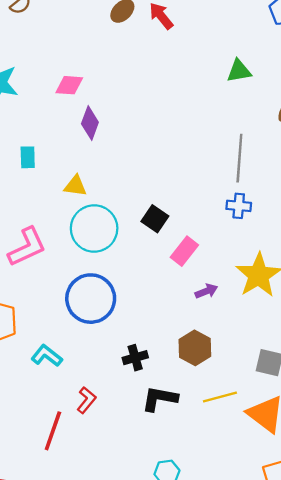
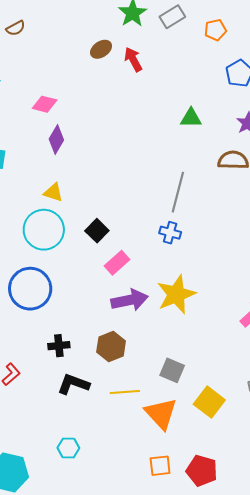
yellow triangle: (75, 186) -> (53, 192), moved
purple arrow: (206, 291) -> (130, 300), size x1.8

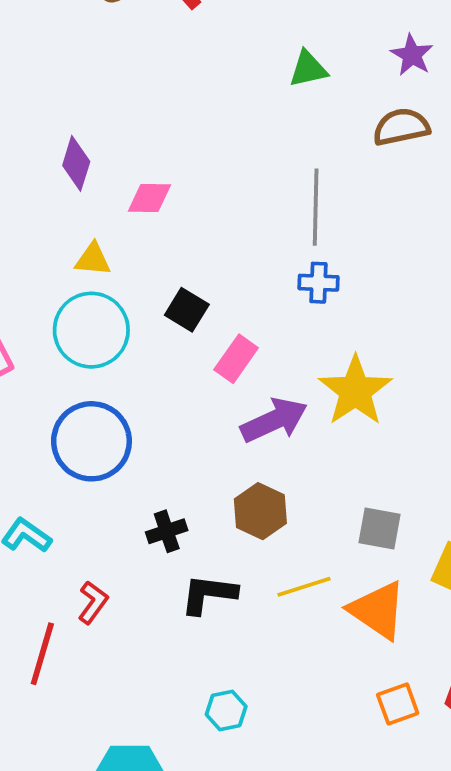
pink diamond: (45, 104) -> (149, 198), moved

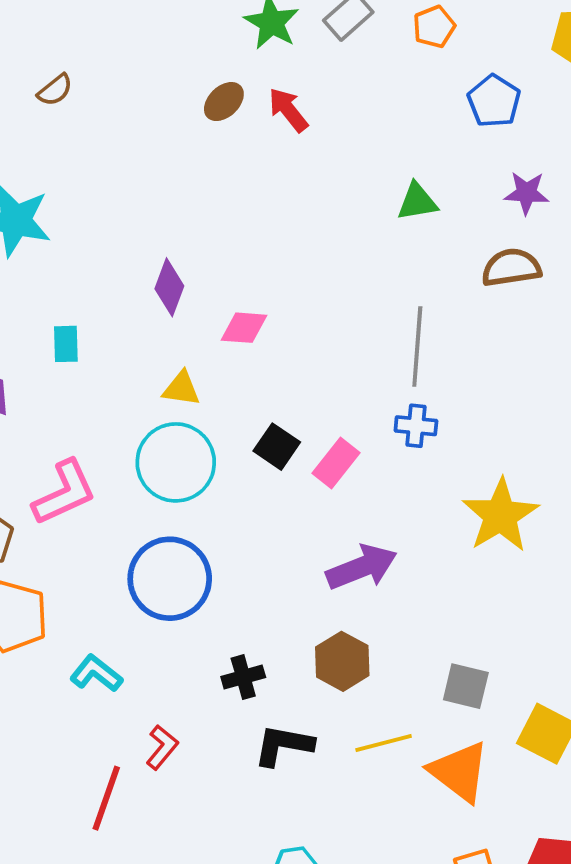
purple star: (412, 55) -> (527, 193), turned -30
pink rectangle: (236, 359) -> (336, 463), moved
yellow star: (355, 391) -> (500, 515), moved

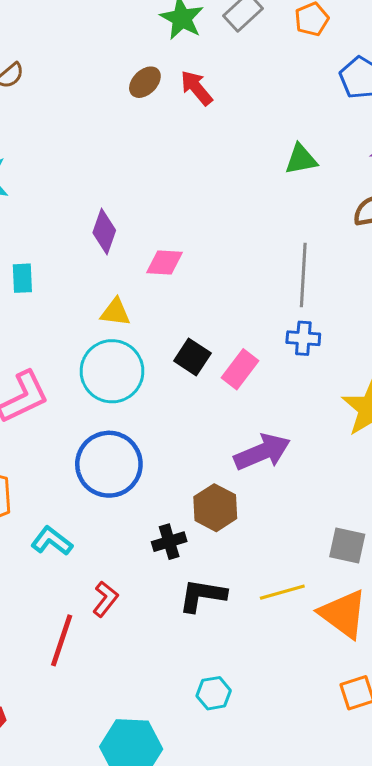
brown hexagon: (342, 661) -> (215, 508), moved

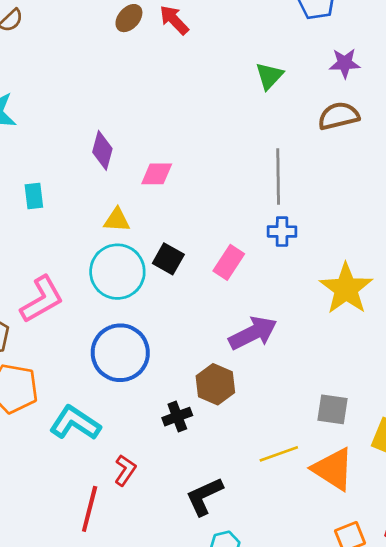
green triangle: (301, 159) -> (269, 76), turned -32
black square: (192, 357) -> (168, 259), moved
cyan L-shape: (52, 541) -> (75, 423), size x1.4
black L-shape: (202, 595) -> (204, 496), moved, turned -30

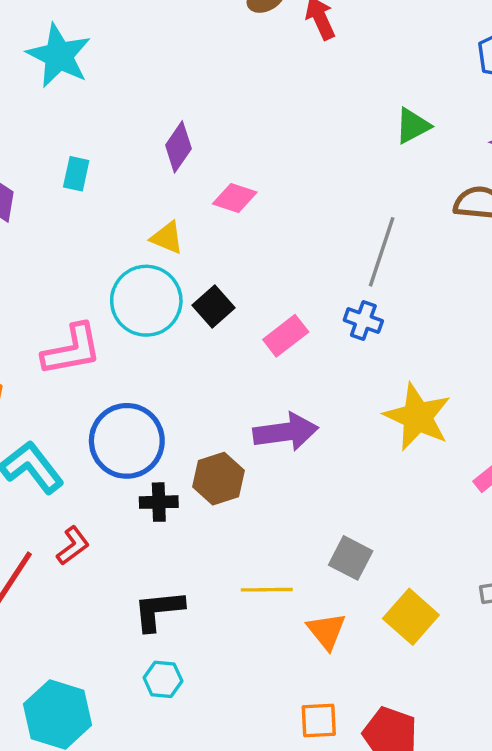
yellow star: (346, 289) -> (417, 417), turned -30
pink L-shape: (42, 299) -> (72, 350), moved
blue circle: (120, 353) -> (127, 441), moved
orange triangle: (333, 469) -> (326, 631), size x0.7

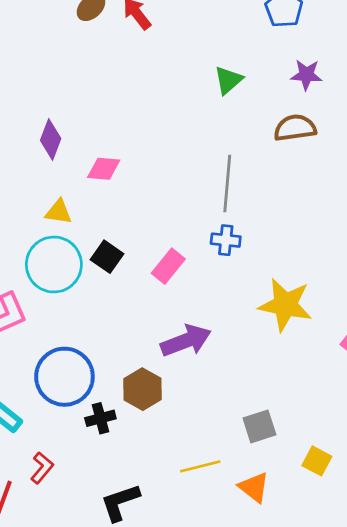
gray square: (351, 558) -> (259, 426), turned -32
yellow square: (411, 617) -> (317, 461), size x0.7

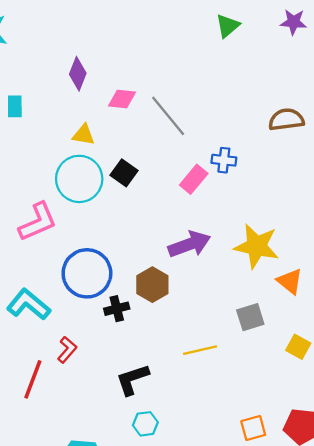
brown semicircle: (295, 128) -> (286, 120), moved
gray line: (227, 184) -> (168, 116), moved, turned -45
pink rectangle: (168, 266) -> (194, 179), moved
yellow star: (285, 305) -> (257, 246), moved
orange triangle: (254, 487) -> (290, 281), moved

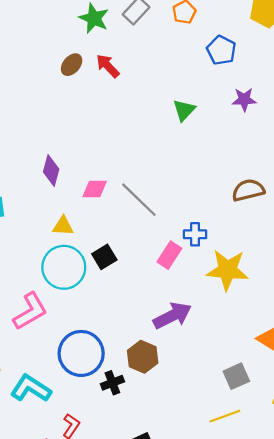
black square: (124, 173) -> (104, 257), turned 30
yellow star: (257, 246) -> (227, 270), moved
yellow line: (200, 350) -> (225, 416), moved

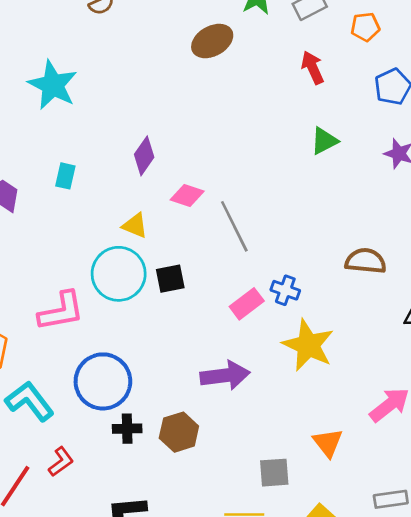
brown ellipse: (72, 65) -> (212, 41), size x1.4
red arrow: (108, 66) -> (313, 68), moved
brown hexagon: (143, 357) -> (179, 432), moved

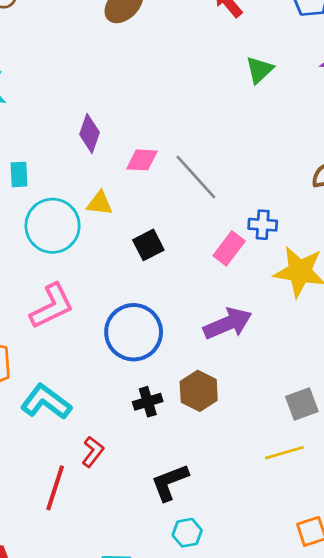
cyan circle: (119, 274) -> (53, 226), moved
blue circle: (103, 381) -> (134, 332), moved

